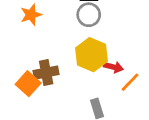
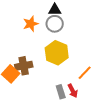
orange star: (31, 15) -> (31, 24), moved
red arrow: (113, 67) -> (73, 91), moved, turned 48

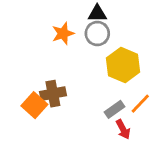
yellow hexagon: (57, 53) -> (123, 65), moved
gray rectangle: (61, 92) -> (114, 109), moved, turned 72

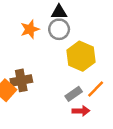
red arrow: (123, 129) -> (81, 111), turned -63

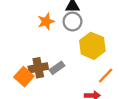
gray rectangle: (74, 94) -> (57, 68), moved

